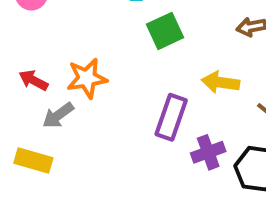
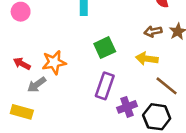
green square: (165, 31) -> (105, 48), moved
yellow arrow: (220, 82) -> (147, 59), moved

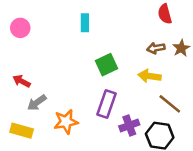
orange star: (54, 62) -> (66, 122), moved

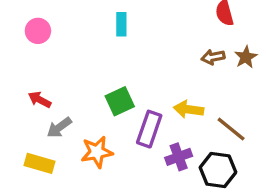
green square: (106, 65) -> (120, 101), moved
yellow arrow: (150, 76) -> (188, 109), moved

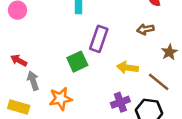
brown star: (246, 57) -> (169, 52), moved
gray arrow: (59, 127) -> (33, 81), turned 108
purple rectangle: (149, 129) -> (99, 39), moved

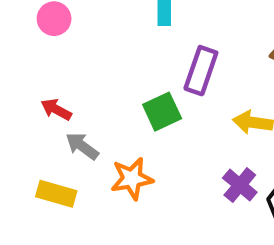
gray arrow: (33, 81) -> (82, 146), turned -36
purple cross: (120, 102) -> (240, 185), turned -30

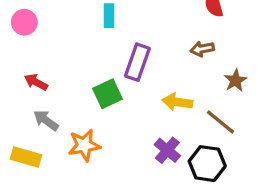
red arrow: (56, 109) -> (36, 82), moved

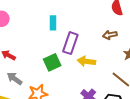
cyan rectangle: (109, 16) -> (53, 23), moved
yellow arrow: (177, 102) -> (87, 61), moved

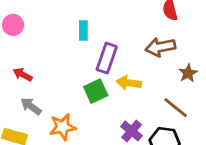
brown arrow: (110, 35) -> (160, 47), size x1.5
green square: (52, 62) -> (96, 91), moved

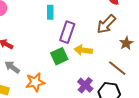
brown arrow: (160, 47) -> (106, 24), turned -35

